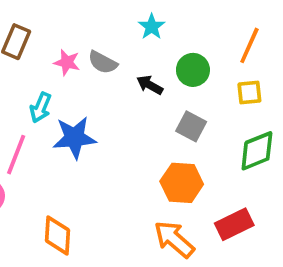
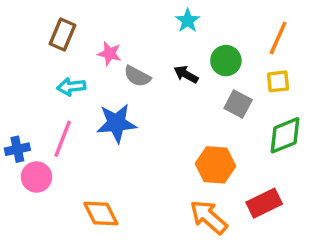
gray semicircle: (103, 62) -> (137, 76), moved
cyan arrow: (41, 108) -> (71, 87), moved, turned 60
gray square: (191, 126) -> (238, 104), moved
orange diamond: (57, 235) -> (101, 213), turned -30

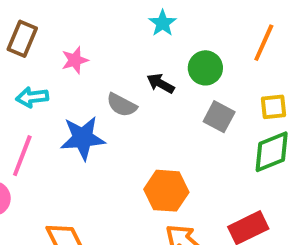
pink star: (109, 54) -> (75, 60), turned -30
gray semicircle: (137, 76) -> (122, 105), moved
yellow square: (278, 81) -> (274, 107), moved
orange hexagon: (215, 165) -> (166, 191), moved

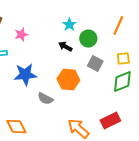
cyan star: (163, 23) -> (69, 25), moved
gray semicircle: (122, 105) -> (45, 99), moved
orange hexagon: (166, 191) -> (68, 80), moved

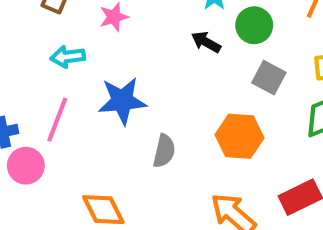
orange hexagon: (68, 80) -> (240, 136), moved
gray semicircle: (45, 99) -> (164, 151), turned -105

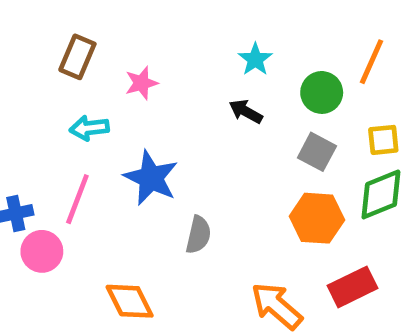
green circle: (254, 25) -> (322, 92), moved
blue star: (122, 101) -> (151, 178), turned 30
orange hexagon: (240, 136) -> (317, 218), moved

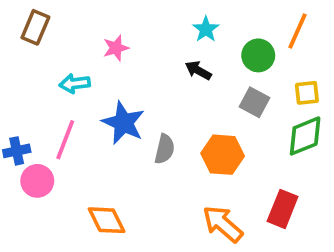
brown rectangle: (77, 57) -> (35, 27), moved
orange hexagon: (317, 218) -> (223, 155), moved
gray semicircle: (198, 235) -> (165, 149), moved
red rectangle: (353, 287) -> (283, 209), turned -42

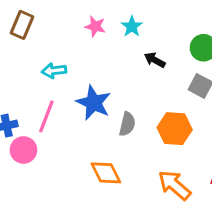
cyan star: (206, 29) -> (132, 26), moved
pink star: (116, 48) -> (95, 26), moved, turned 30
orange diamond: (107, 220) -> (106, 173), moved

